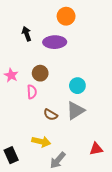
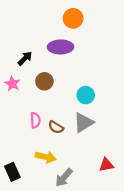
black arrow: (27, 34) -> (25, 58), moved, turned 64
pink semicircle: (32, 92) -> (35, 120), moved

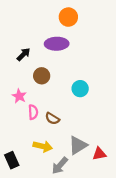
pink star: (12, 84) -> (19, 96), moved
gray triangle: (83, 123) -> (78, 145), moved

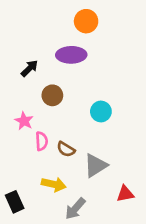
gray triangle: (78, 145) -> (96, 165), moved

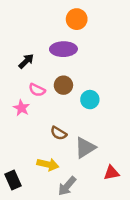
brown circle: (52, 95) -> (63, 85), moved
pink semicircle: (42, 141) -> (37, 90), moved, turned 119

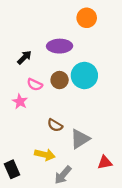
orange circle: (77, 19) -> (87, 18), moved
cyan circle: (90, 100) -> (84, 75), moved, size x1.5

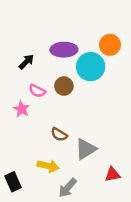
orange circle: (87, 18) -> (110, 45), moved
cyan circle: (84, 75) -> (91, 67), moved

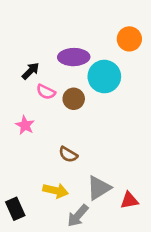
orange circle: (110, 45) -> (129, 39), moved
pink semicircle: (37, 91) -> (46, 92), moved
gray triangle: (86, 149) -> (99, 188), moved

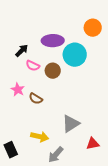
brown semicircle: (68, 154) -> (36, 99), moved
gray triangle: (99, 188) -> (71, 124), moved

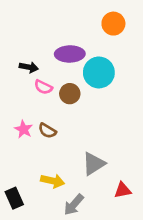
orange circle: (93, 28) -> (113, 24), moved
black arrow: (22, 51) -> (29, 67), turned 56
pink star: (18, 90) -> (24, 129), moved

